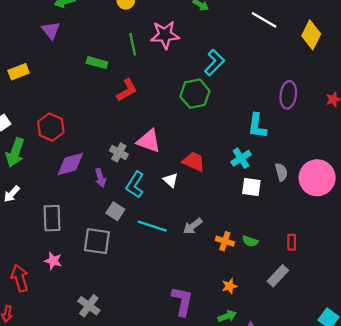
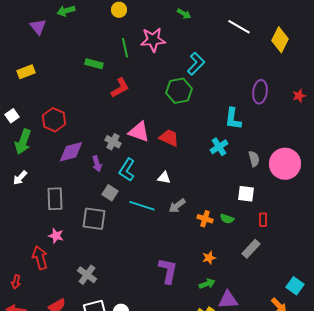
purple triangle: (51, 30) -> (38, 27), moved
red trapezoid: (194, 162) -> (169, 138), moved
white triangle: (171, 180) -> (164, 178), moved, turned -32
white square: (251, 187) -> (246, 194), moved
red arrow: (20, 278) -> (40, 258), moved

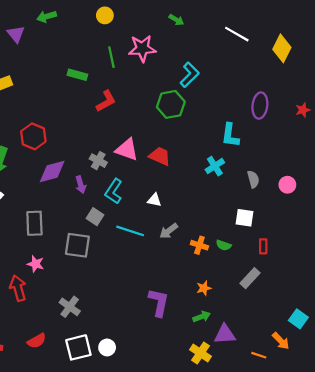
pink circle: (285, 164) -> (287, 185), size x0.5

